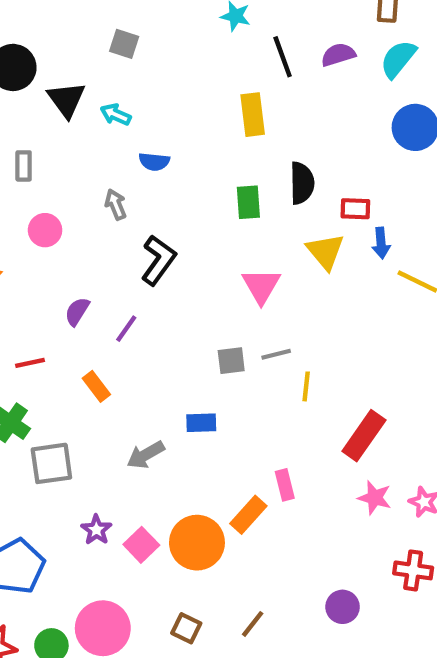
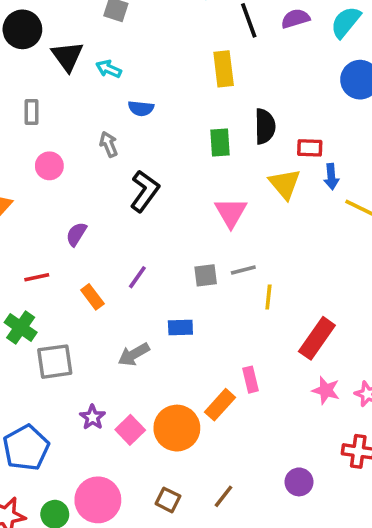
purple line: (126, 329) -> (137, 277), moved

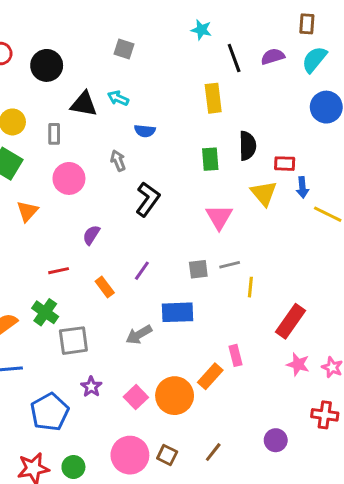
black triangle: (67, 56) -> (84, 104), moved, turned -44
pink circle: (49, 166) -> (69, 178), size x1.4
blue rectangle: (180, 327) -> (178, 312), size x1.5
purple star: (92, 417) -> (91, 387), moved
pink circle: (98, 500) -> (130, 455), moved

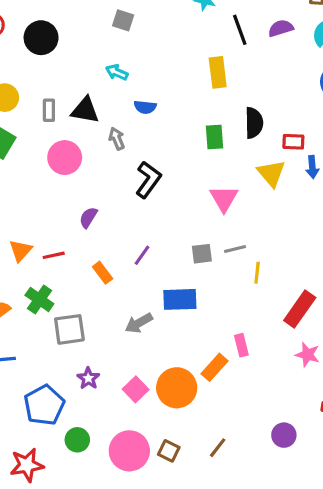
black triangle: (84, 104) -> (85, 110), moved
orange triangle: (27, 211) -> (21, 251), moved
green circle: (73, 467) -> (77, 440), moved

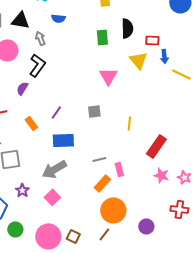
black L-shape: (148, 180) -> (37, 65), moved
gray line: (235, 249) -> (99, 159), moved
blue rectangle: (180, 299) -> (63, 140), moved
gray arrow: (139, 323) -> (54, 169), moved, size x1.4
orange circle: (177, 388) -> (113, 210), moved

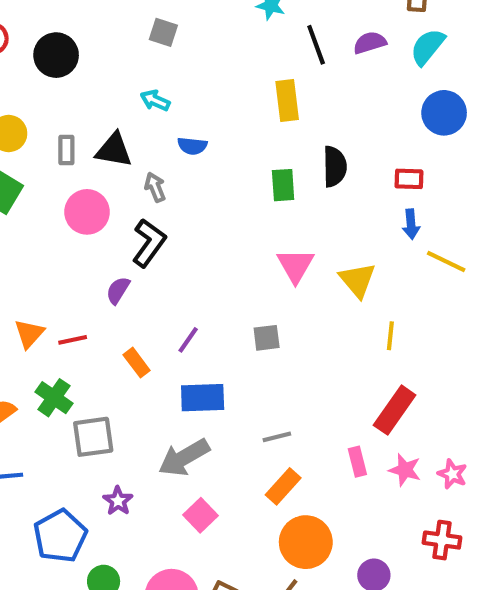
red rectangle: (152, 40) -> (409, 179), moved
yellow triangle: (138, 60) -> (357, 280), moved
yellow line: (129, 123) -> (390, 336), moved
pink rectangle: (119, 169) -> (357, 462), moved
pink square: (52, 197) -> (201, 515), moved

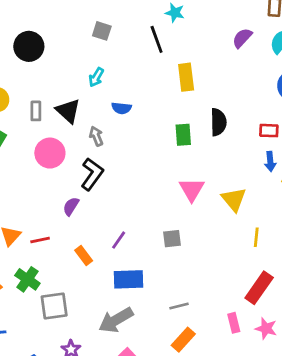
purple semicircle: (370, 43) -> (242, 38), turned -30
black line: (316, 45) -> (157, 39), moved
cyan arrow: (155, 100) -> (96, 77), turned -84
black triangle: (114, 150) -> (68, 111), turned 32

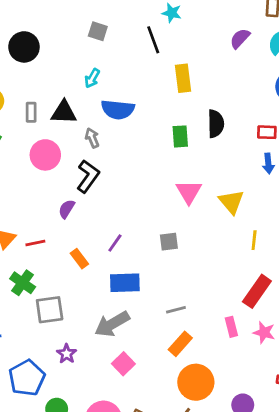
blue semicircle: (121, 108) -> (118, 109), size x1.6
black triangle: (68, 111) -> (64, 112), turned -40

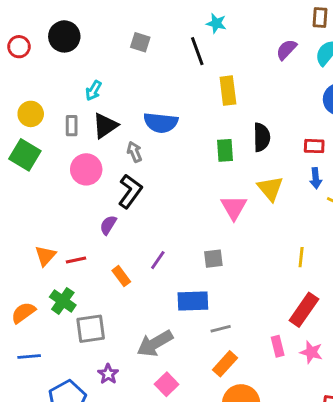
black circle: (24, 47) -> (64, 36), moved
cyan arrow: (92, 78) -> (94, 91), moved
black triangle: (64, 112) -> (105, 126), turned -36
yellow triangle: (231, 202) -> (270, 188), moved
blue rectangle: (125, 283) -> (193, 301), moved

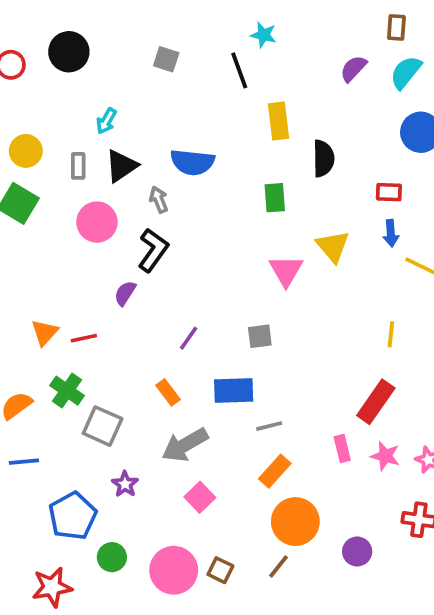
black semicircle: (262, 137) -> (323, 158), moved
yellow line: (301, 257) -> (391, 334), moved
orange rectangle: (121, 276) -> (168, 392), moved
gray square: (91, 329) -> (103, 426), turned 32

